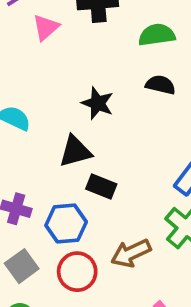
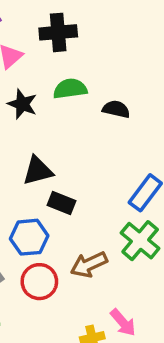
green semicircle: (157, 35) -> (70, 89), moved
black star: (98, 103) -> (22, 104), moved

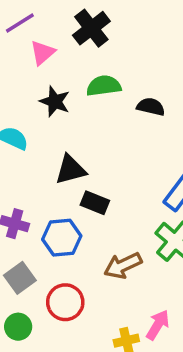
black cross: (58, 32) -> (91, 28), turned -33
red circle: (39, 282) -> (65, 302), moved
pink arrow: (123, 323) -> (158, 325), turned -108

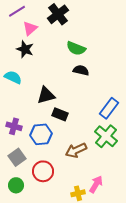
green semicircle: (104, 86) -> (76, 48), moved, turned -150
black star: (55, 102) -> (25, 49), moved
black semicircle: (151, 107) -> (81, 70), moved

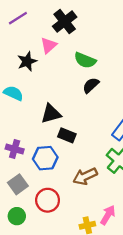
pink triangle: (30, 28) -> (49, 45), moved
black star: (25, 49) -> (27, 61), turned 30
black semicircle: (81, 70) -> (91, 85), turned -56

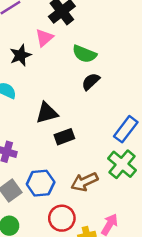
black rectangle: (67, 135) -> (64, 137), turned -42
blue hexagon: (45, 158) -> (41, 183), moved
red circle: (48, 200) -> (62, 218), moved

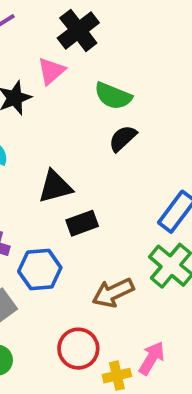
blue hexagon: (41, 183) -> (40, 270), moved

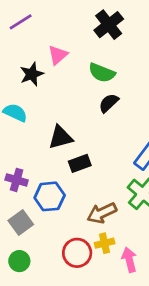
black cross: (78, 30) -> (109, 25), moved
pink arrow: (152, 358) -> (129, 260), turned -45
yellow cross: (117, 376) -> (105, 243), moved

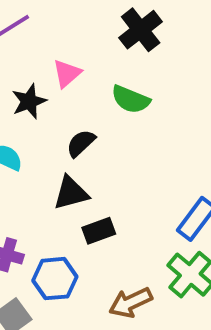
black semicircle: (109, 103) -> (81, 143), moved

